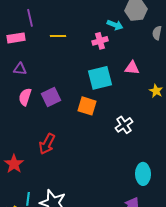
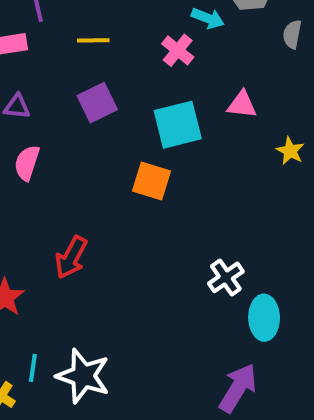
pink cross: (100, 41) -> (178, 50), turned -35
purple square: (51, 97) -> (97, 103), moved
white cross: (124, 125) -> (226, 277), moved

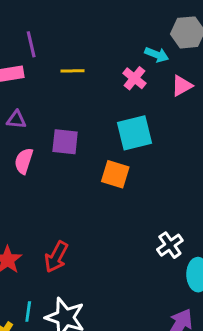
purple square: (97, 103) -> (65, 142), moved, turned 32
pink triangle: (242, 105) -> (182, 86), moved, turned -35
red arrow: (71, 257) -> (56, 257), moved

